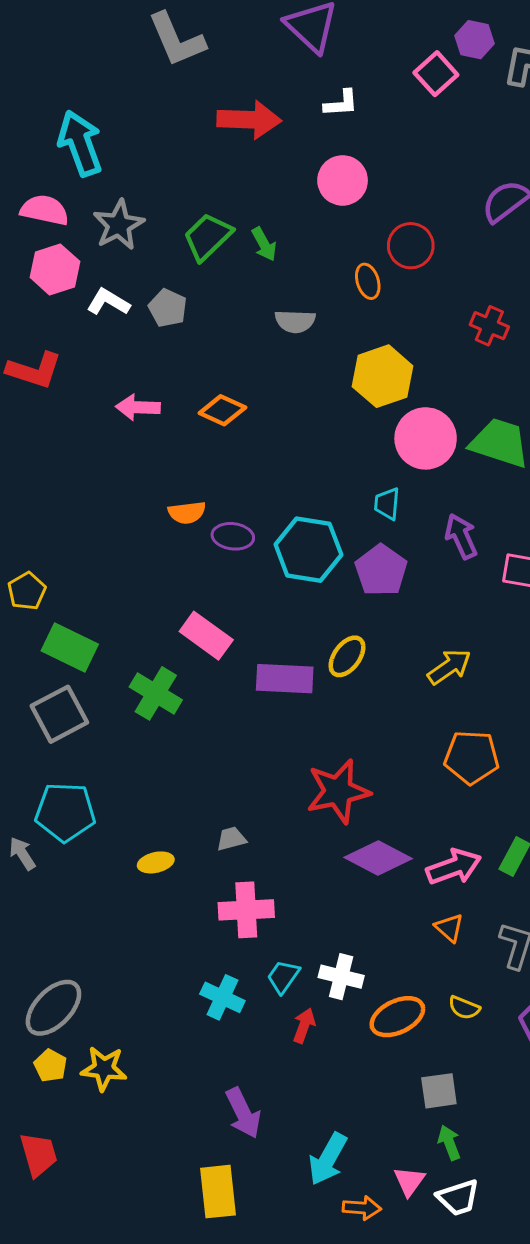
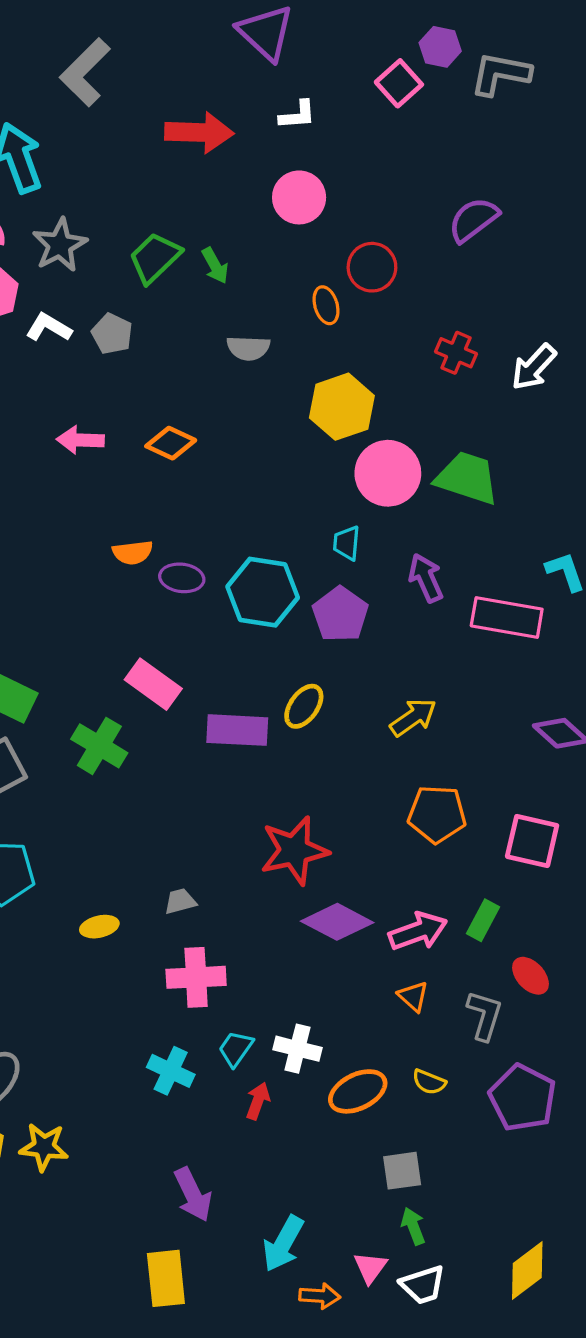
gray L-shape: (177, 40) -> (85, 72), moved, turned 68

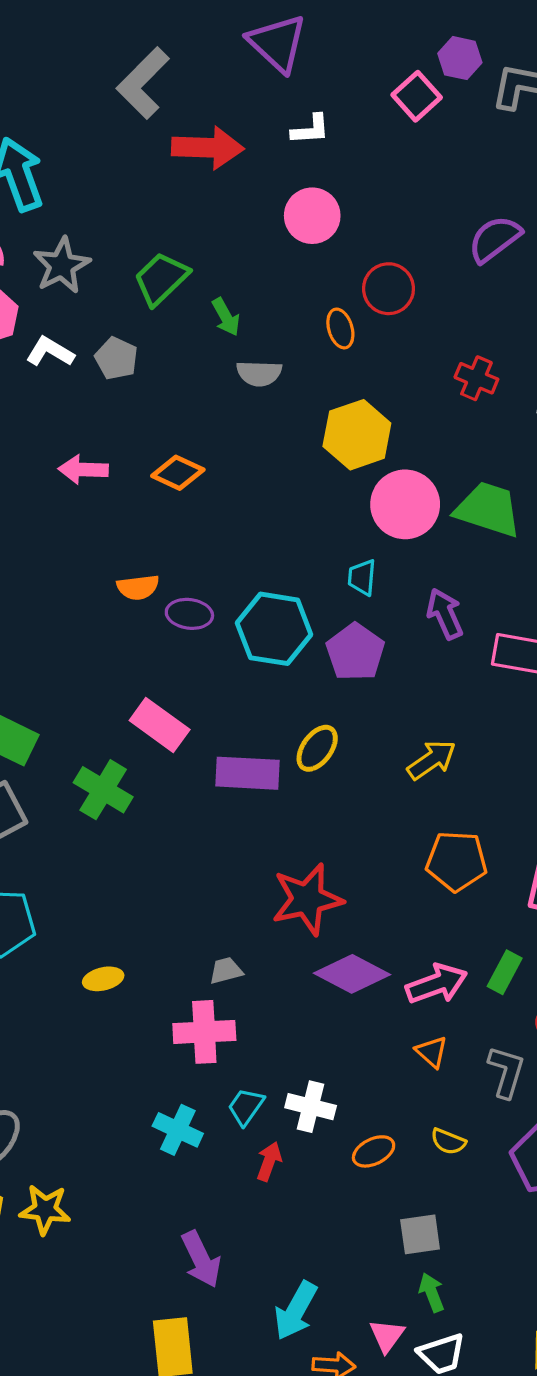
gray L-shape: (85, 72) -> (143, 83), moved
green arrow: (215, 266) -> (226, 317), moved
gray trapezoid: (180, 901) -> (226, 971), moved
orange ellipse: (358, 1091) -> (374, 1151), size x0.7

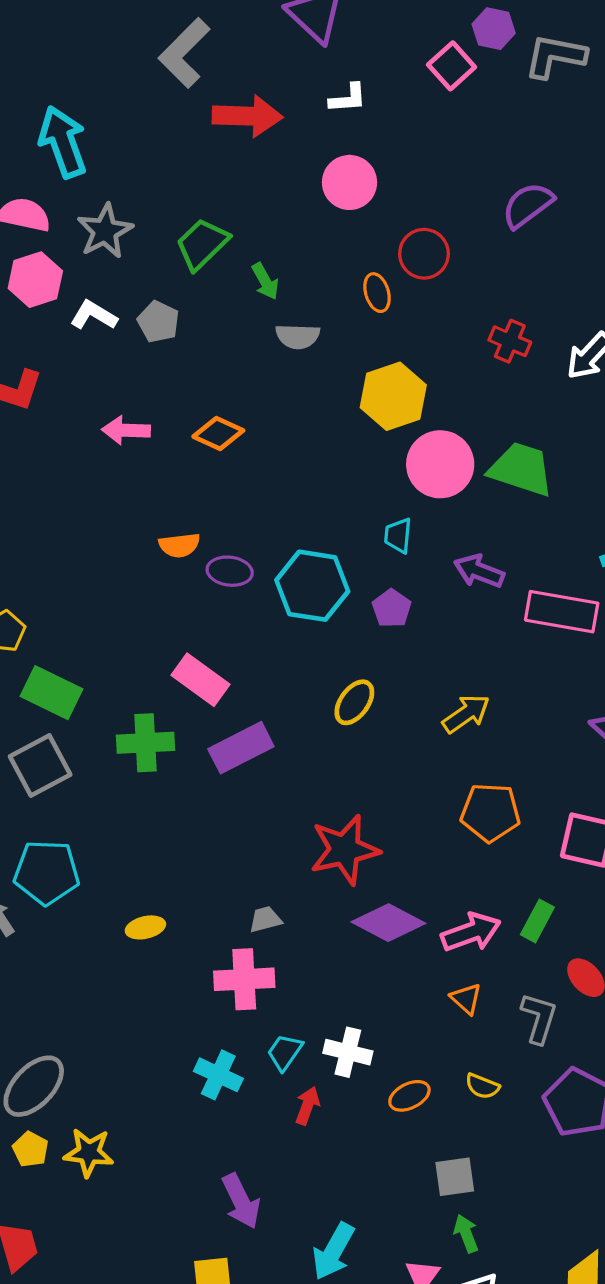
purple arrow: (445, 614) -> (479, 571), turned -45
purple pentagon: (355, 652) -> (392, 608), size x0.7
purple rectangle: (247, 773) -> (241, 748), moved, turned -30
green cross: (103, 790) -> (145, 743), turned -34

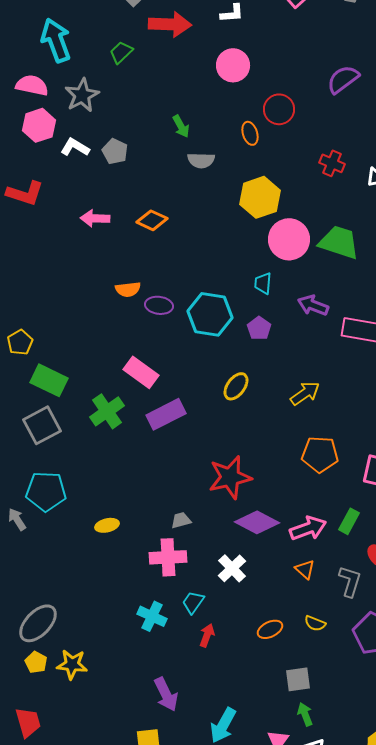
green trapezoid: (202, 244) -> (121, 52), moved, size x0.7
green cross: (145, 743) -> (107, 411), turned -32
white cross: (348, 1052) -> (232, 568), moved, turned 32

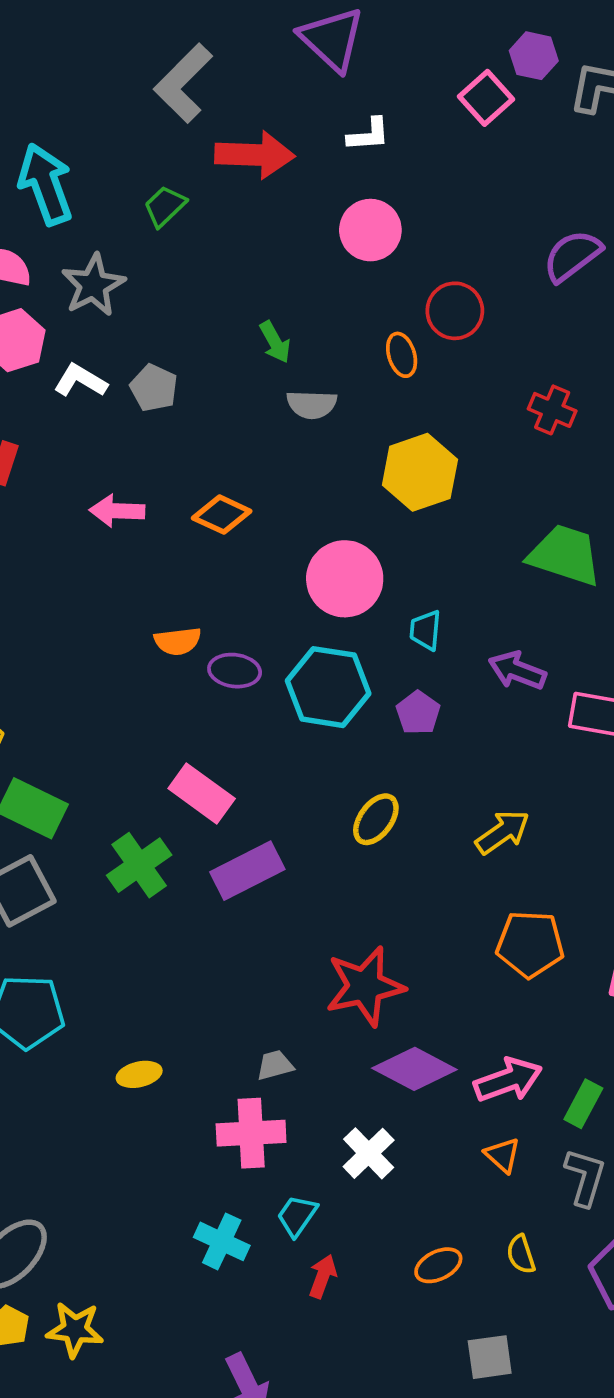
pink circle: (289, 239) -> (345, 579), moved
green rectangle: (349, 521) -> (583, 1104), moved
yellow semicircle: (315, 623) -> (521, 1254), turned 50

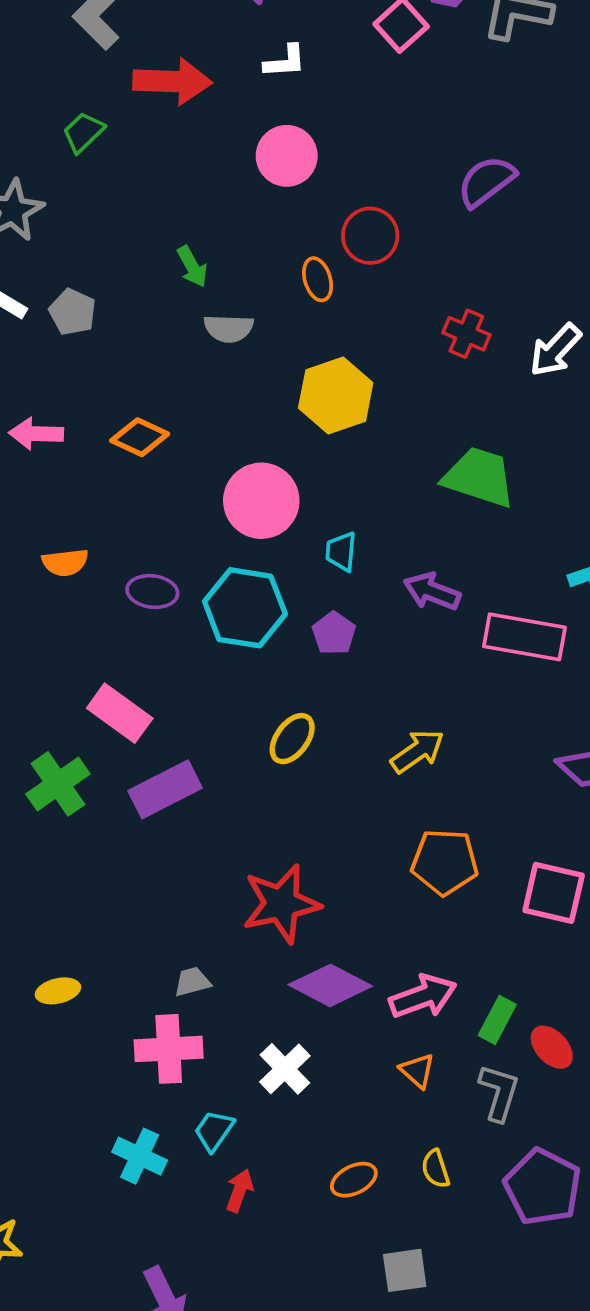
orange semicircle: (178, 641) -> (65, 562), moved

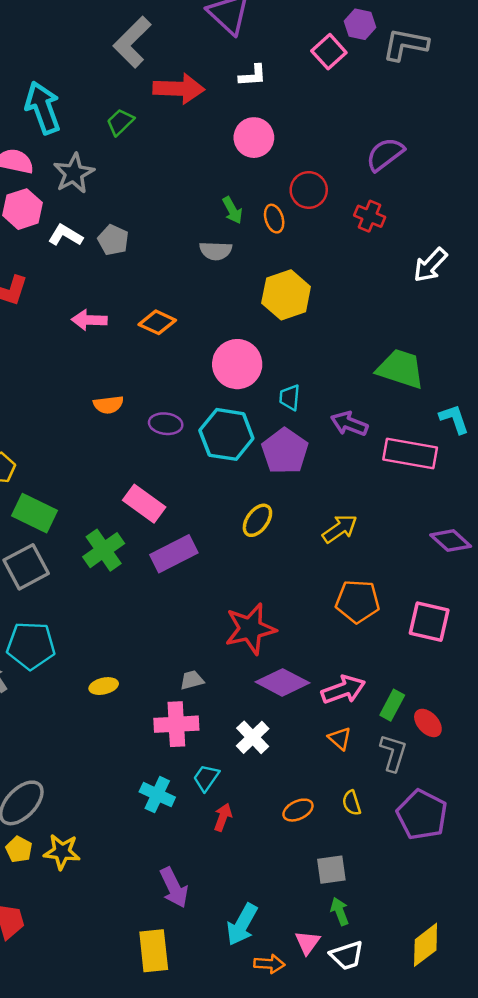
green arrow: (192, 267) -> (232, 210), moved
red cross: (466, 334) -> (370, 216), moved
green trapezoid: (479, 477) -> (401, 369), moved
purple pentagon: (334, 633) -> (285, 451), size x1.6

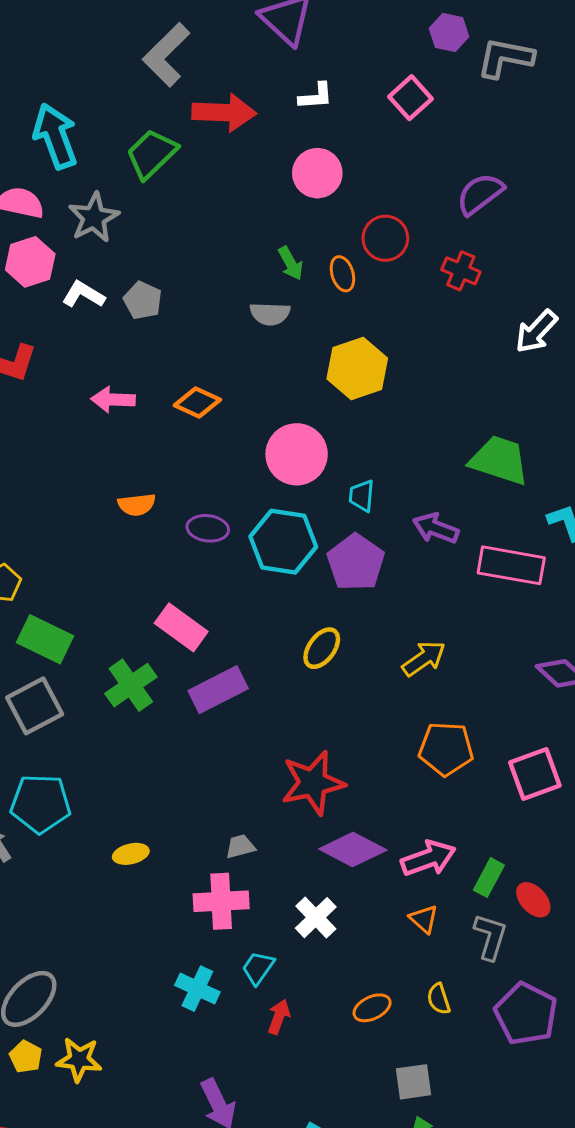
pink square: (329, 52) -> (411, 98), moved
green trapezoid: (120, 122) -> (152, 154), size x1.5
pink square: (429, 622) -> (535, 774), turned -33

